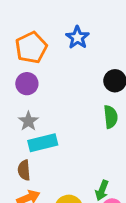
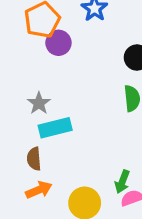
purple circle: (27, 84) -> (58, 43), moved

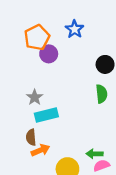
green arrow: (122, 182) -> (94, 154), turned 70
orange arrow: (39, 190) -> (40, 150), moved

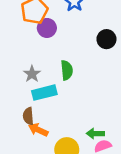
green semicircle: (102, 94) -> (67, 70), moved
orange arrow: (40, 150) -> (38, 130), turned -132

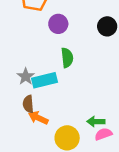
purple circle: (47, 28) -> (58, 24), moved
gray star: (32, 74) -> (26, 77), moved

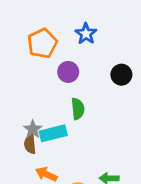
brown semicircle: (28, 104) -> (30, 144), moved

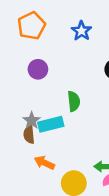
orange pentagon: (42, 43) -> (32, 26), moved
purple circle: (68, 72) -> (38, 69), moved

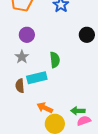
gray star: (32, 120) -> (22, 57), moved
orange arrow: (44, 163) -> (45, 108), moved

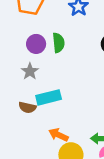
green semicircle: (55, 60) -> (58, 43), moved
brown semicircle: (20, 86) -> (27, 107), turned -72

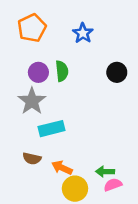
gray star: (30, 71) -> (32, 101), size x1.5
brown semicircle: (27, 107) -> (32, 159), moved

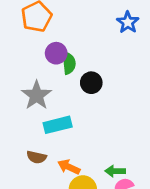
blue star: (83, 33) -> (128, 22), moved
purple circle: (38, 72) -> (56, 53), moved
black circle: (117, 72) -> (91, 83), moved

